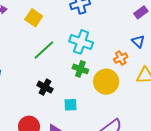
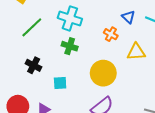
orange cross: (121, 58) -> (111, 34), turned -32
yellow circle: (106, 82) -> (103, 73), moved

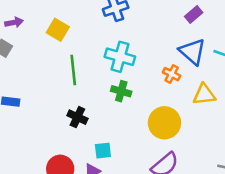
blue triangle: (128, 17) -> (192, 52), size x1.6
green line: (32, 27) -> (73, 70), turned -50
cyan square: (60, 83) -> (103, 151), moved

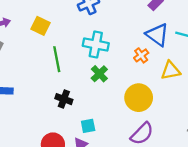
orange cross: (172, 74) -> (141, 55), turned 32
green cross: (121, 91) -> (99, 74), turned 35

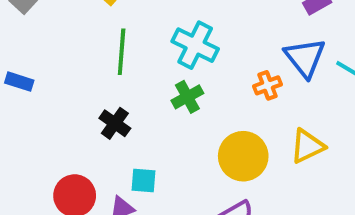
yellow triangle: (171, 71) -> (307, 146), moved, turned -30

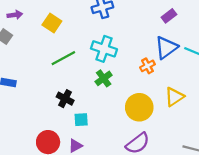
green line: (122, 52) -> (63, 58), turned 65
blue triangle: (305, 58) -> (166, 48), turned 40
cyan square: (144, 180) -> (81, 120), moved

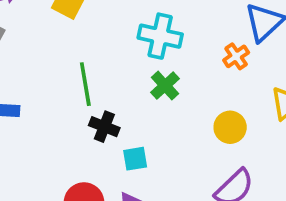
green line: (63, 58) -> (85, 84), moved, turned -65
yellow circle: (139, 107) -> (230, 127), size x0.7

